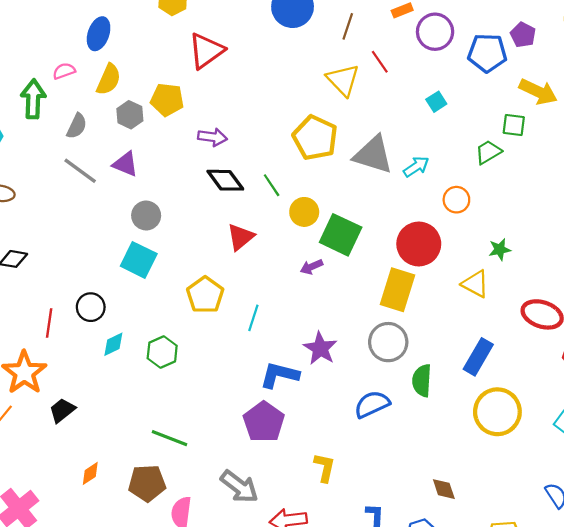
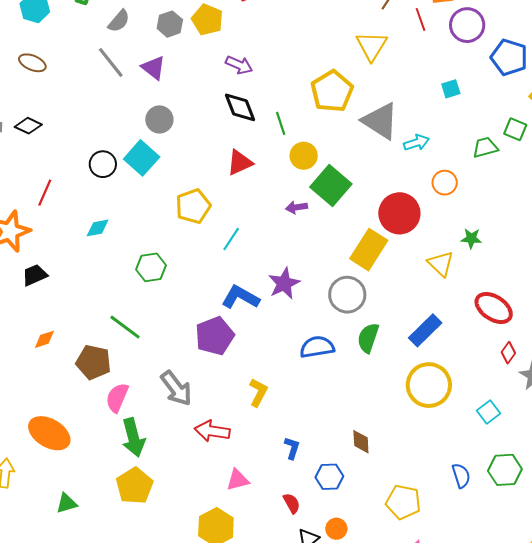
red line: (380, 62) -> (420, 19), moved
black circle: (91, 307) -> (103, 164), moved
green hexagon: (162, 352) -> (151, 267), moved

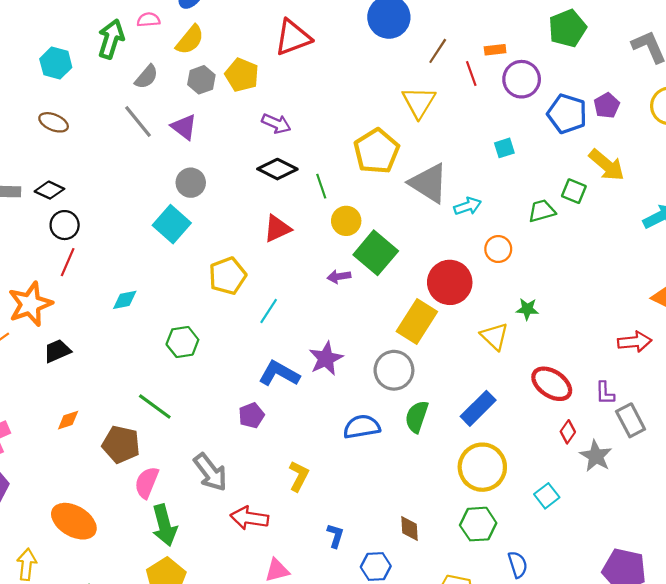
black diamond: (240, 107) -> (277, 169), turned -42
black circle: (103, 164) -> (65, 225), moved
purple pentagon: (215, 336) -> (251, 415), size x0.6
green hexagon: (505, 470) -> (478, 524), moved

